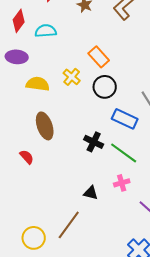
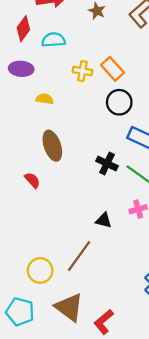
yellow cross: (72, 77) -> (82, 71), moved, turned -30
yellow semicircle: (38, 84) -> (45, 99), size x0.7

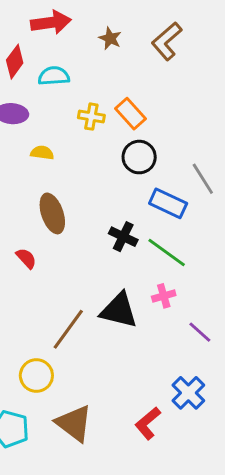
black triangle: (104, 220) -> (119, 310), size x1.8
brown line: (79, 256) -> (68, 329), moved
red L-shape: (104, 322) -> (148, 423), moved

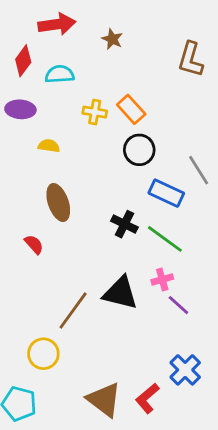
brown L-shape: (167, 41) -> (191, 59), moved, turned -33
purple line: (200, 332) -> (178, 305), moved
brown triangle: (74, 423) -> (104, 400), moved

